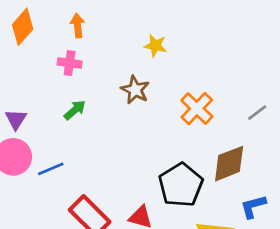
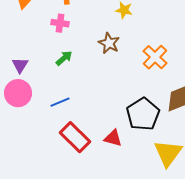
blue line: (51, 169) -> (60, 102), moved

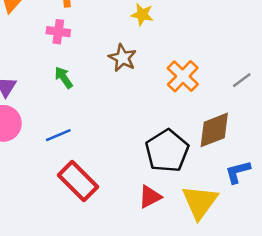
green arrow: (64, 58) -> (64, 78), turned -84
red triangle: (113, 138) -> (150, 197), moved, turned -42

